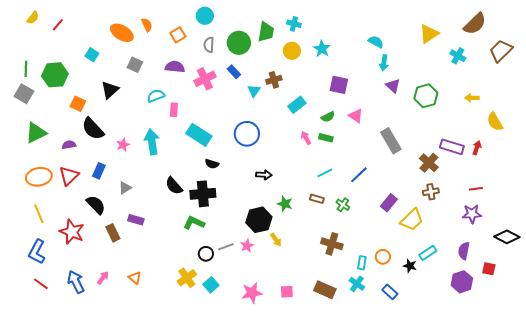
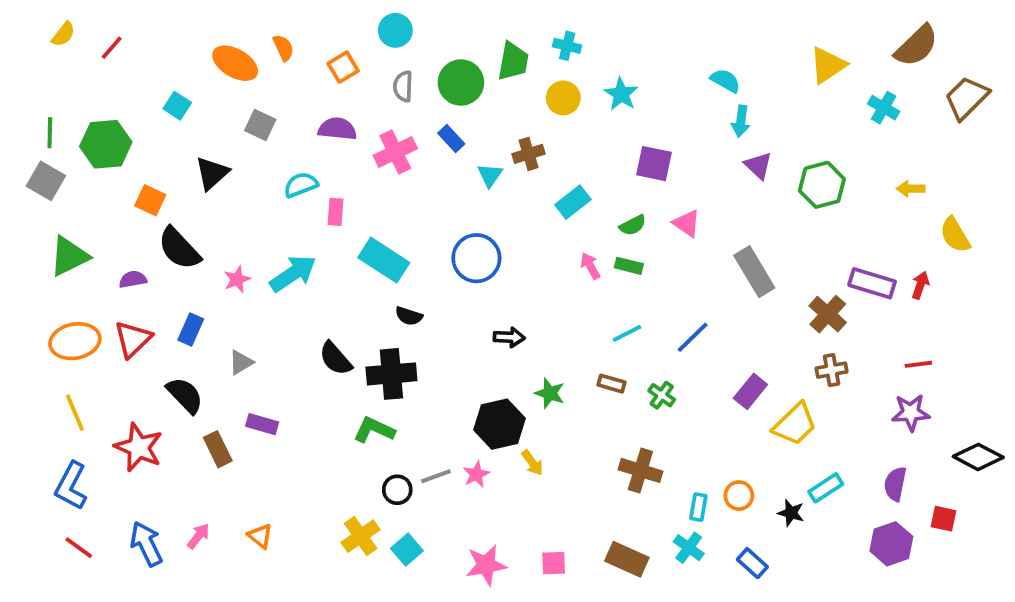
cyan arrow: (152, 142) -> (293, 274), turned 65

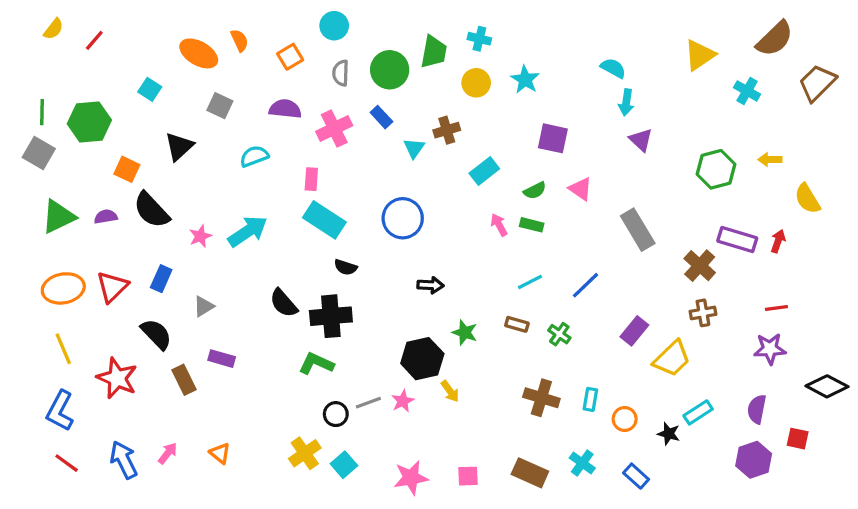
green hexagon: (822, 185) -> (716, 169), moved
pink rectangle: (335, 212) -> (311, 179), moved
purple semicircle: (133, 279) -> (106, 217), moved
cyan rectangle: (698, 507) -> (590, 399), moved

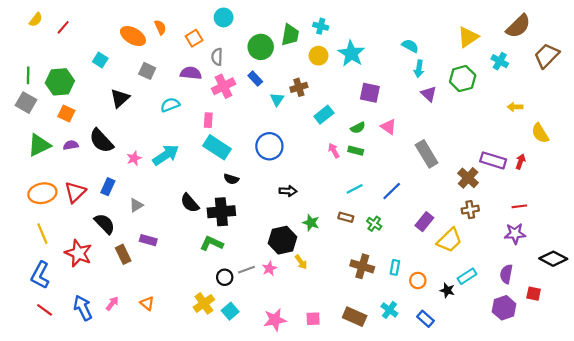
gray semicircle: (341, 73) -> (217, 57), moved
cyan star: (525, 80) -> (351, 53), size x1.4
orange square: (127, 169) -> (66, 114), moved
green hexagon: (716, 169) -> (463, 79), moved

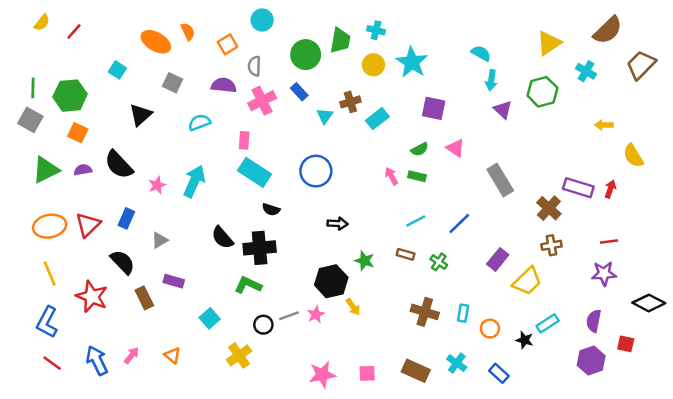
cyan rectangle: (324, 115) -> (377, 119), moved
cyan arrow: (166, 155) -> (194, 181), turned -32
cyan square: (230, 311) -> (210, 318), moved

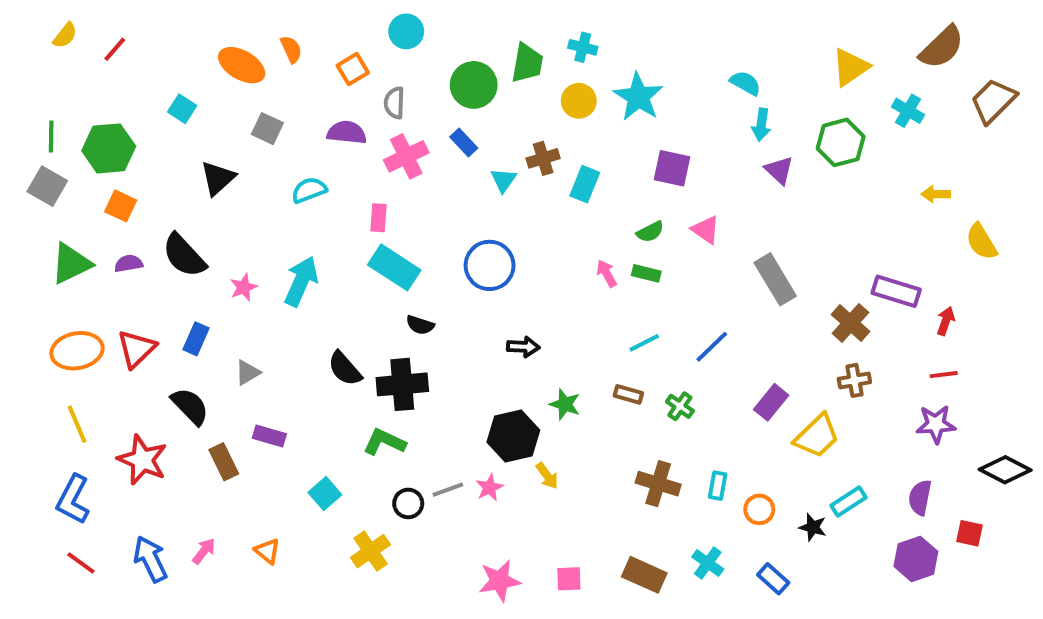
cyan rectangle: (377, 119) -> (585, 184), turned -30
red arrow: (610, 189) -> (946, 321), moved

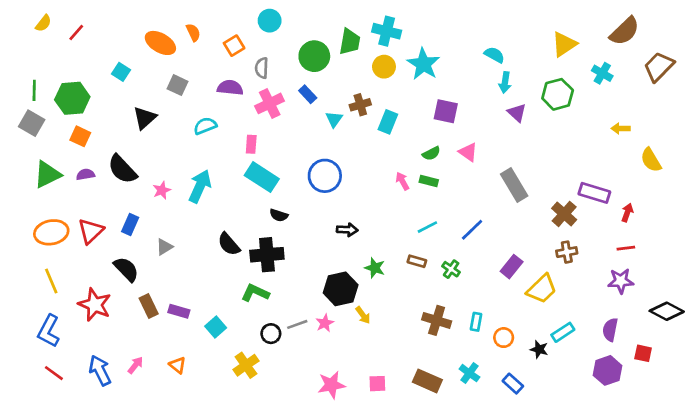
cyan cross: (583, 47) -> (387, 31), size x1.5
purple rectangle: (269, 436) -> (179, 311), moved

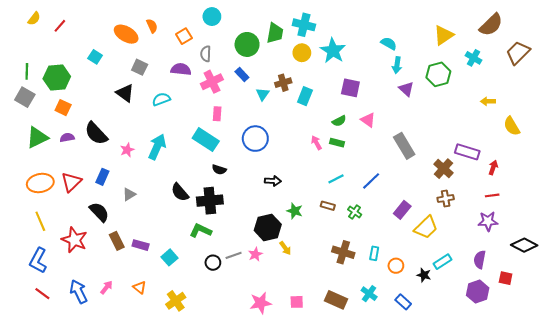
black triangle: (145, 118) -> (125, 93), moved, turned -42
pink rectangle: (251, 144) -> (217, 114), moved
yellow cross: (246, 365) -> (176, 301), moved

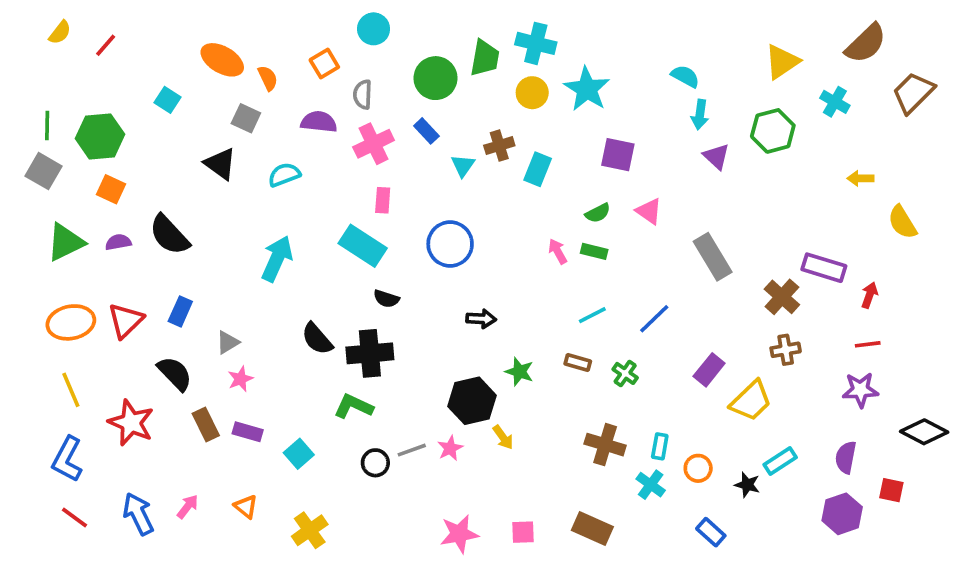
orange semicircle: (152, 26) -> (268, 78), moved
pink star: (127, 150) -> (240, 379), moved
cyan cross: (369, 294) -> (651, 485), moved

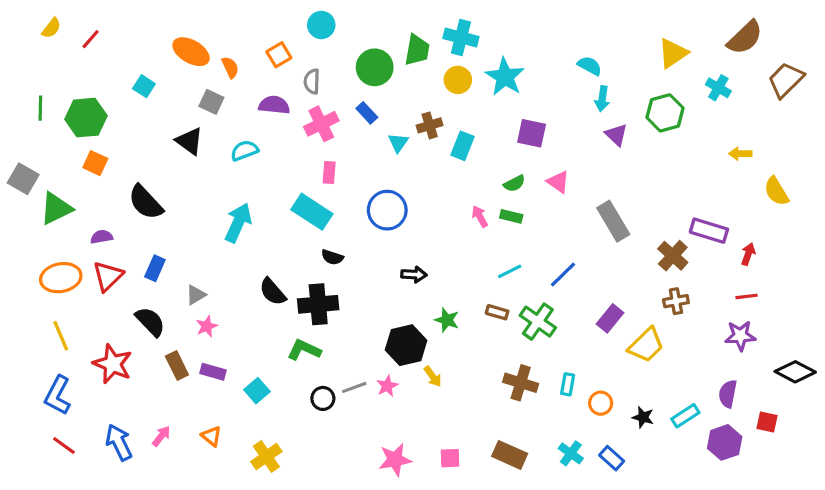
gray square: (44, 171) -> (23, 179), moved
purple semicircle: (118, 242) -> (102, 237), moved
green cross: (625, 373) -> (538, 322), size x1.6
cyan rectangle: (780, 461) -> (685, 416), moved
cyan cross: (651, 485) -> (571, 453), moved

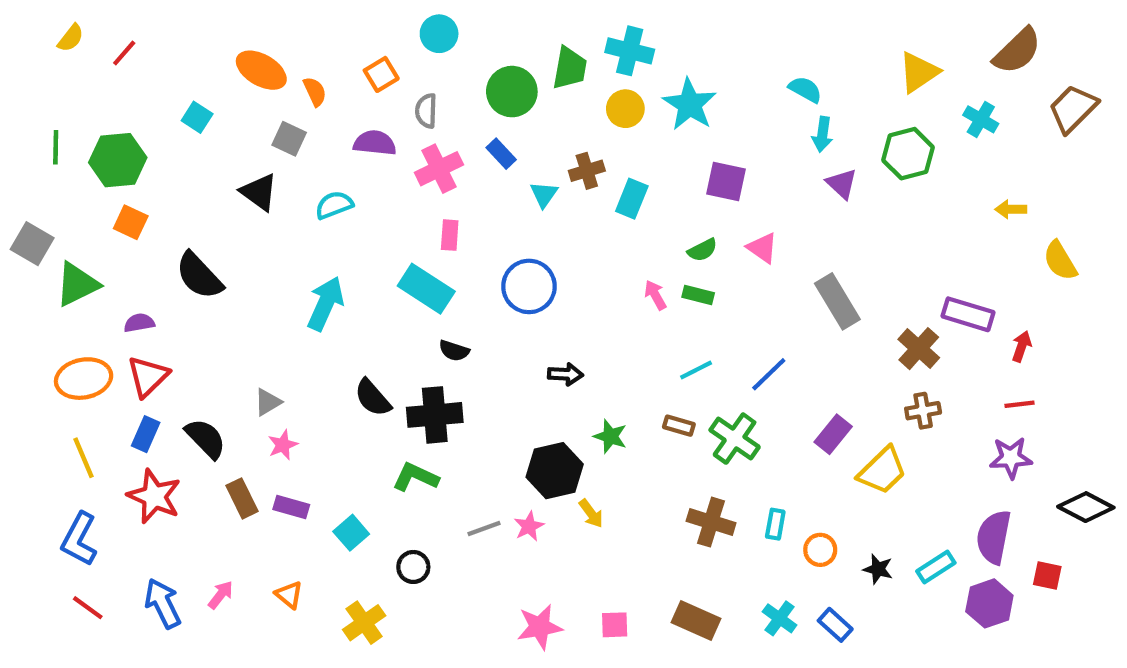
blue rectangle: (155, 268) -> (146, 434), moved
purple semicircle: (728, 394) -> (994, 537), size x1.4
black circle: (323, 398) -> (413, 567), moved

